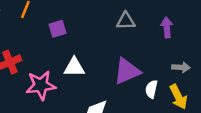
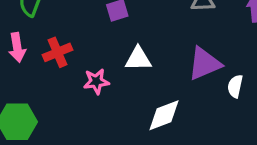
pink star: (41, 85) -> (96, 81), size x0.7

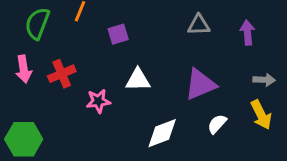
white semicircle: (235, 86) -> (217, 124), moved, turned 30

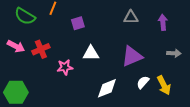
green semicircle: (37, 23) -> (25, 16), turned -80
pink arrow: (24, 69) -> (16, 46), turned -54
yellow arrow: (261, 115) -> (164, 85), moved

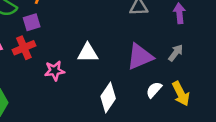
purple square: (78, 23) -> (32, 22), moved
gray arrow: (174, 53) -> (176, 53), moved, turned -56
white diamond: (107, 88) -> (108, 97), turned -35

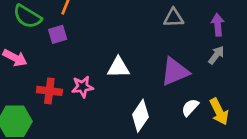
red cross: (24, 48) -> (49, 91), moved, turned 30
gray arrow: (176, 53) -> (216, 55), moved

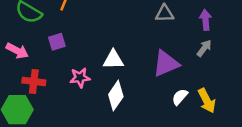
purple square: (58, 34) -> (57, 42), moved
red cross: (49, 91) -> (34, 81), moved
white diamond: (140, 116) -> (116, 96), moved

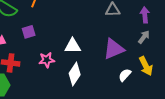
yellow arrow: (207, 101) -> (146, 66), moved

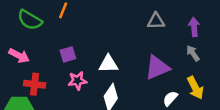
purple square: (29, 32) -> (68, 54), moved
gray arrow: (144, 37) -> (193, 53), turned -72

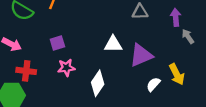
gray arrow: (193, 53) -> (188, 36), moved
white triangle: (108, 64) -> (113, 44), moved

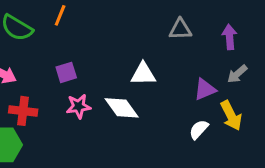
gray arrow: (188, 36) -> (237, 74), moved, turned -96
purple triangle: (141, 55) -> (205, 89), moved, size x0.7
white diamond: (98, 83) -> (122, 108), moved, turned -70

